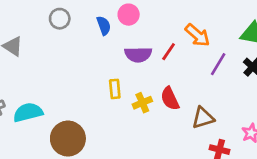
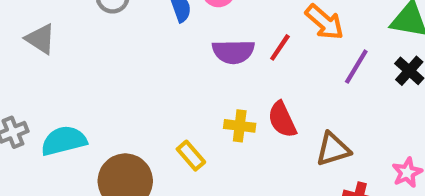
yellow rectangle: (115, 89) -> (191, 156), moved, turned -36
yellow cross: (142, 103) -> (240, 126), turned 30

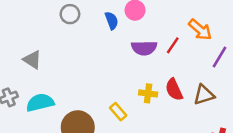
gray triangle: (40, 39) -> (32, 60), moved
brown triangle: (333, 149) -> (204, 95), moved

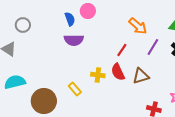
gray circle: (70, 14) -> (23, 25), moved
red line: (173, 45) -> (122, 50), moved
purple semicircle: (144, 48) -> (74, 40), moved

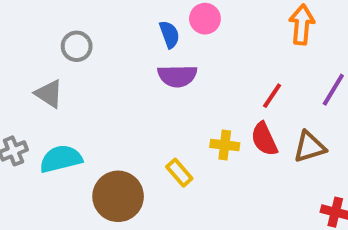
orange arrow: (138, 26) -> (302, 25), moved, turned -126

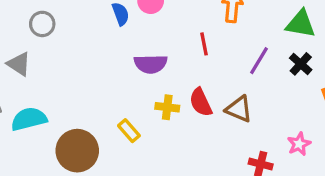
purple semicircle: (177, 76) -> (151, 64), moved
red line: (272, 96) -> (204, 44), moved, turned -45
brown triangle: (310, 147) -> (239, 109), turned 40

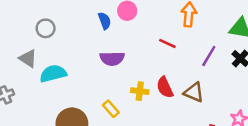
red line: (204, 44) -> (167, 43), turned -54
purple semicircle: (151, 64) -> (112, 58), moved
cyan semicircle: (29, 119) -> (53, 74), moved

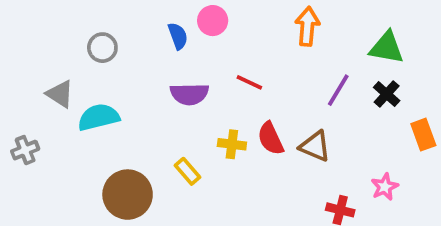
gray circle: (46, 28) -> (102, 48), moved
red line: (167, 43) -> (249, 82), moved

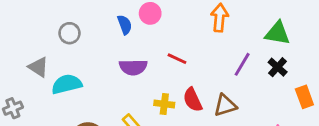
brown triangle: (315, 146) -> (225, 105), turned -40

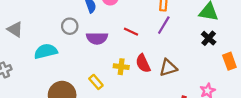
gray circle: (69, 33) -> (70, 26), moved
purple line: (242, 64) -> (164, 25), moved
gray triangle: (38, 67) -> (15, 29), moved

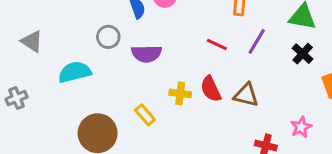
purple line: (164, 25) -> (257, 41), moved
red line: (131, 32) -> (217, 44), moved
brown triangle: (168, 68) -> (246, 95), turned 30

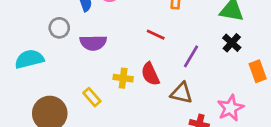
purple line: (257, 41) -> (191, 56), moved
brown triangle: (246, 95) -> (182, 93), moved
pink star: (301, 127) -> (230, 108), size x1.4

